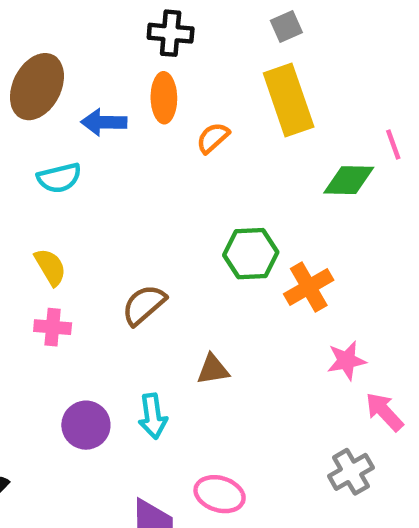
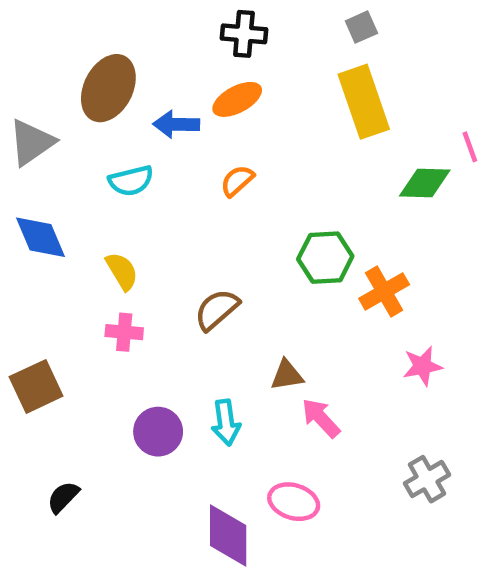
orange ellipse: (164, 98) -> (237, 99), turned 63
orange semicircle: (213, 138) -> (237, 181), moved
pink arrow: (384, 412) -> (321, 418), moved

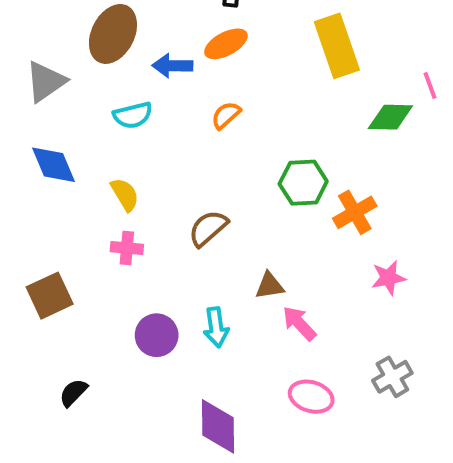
pink ellipse: (294, 502) -> (311, 397), moved

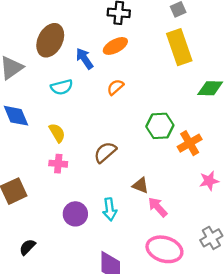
blue arrow: (172, 66) -> (85, 59), turned 55
brown triangle: (270, 286) -> (140, 185), turned 30
pink ellipse: (311, 397) -> (164, 249), size x1.4

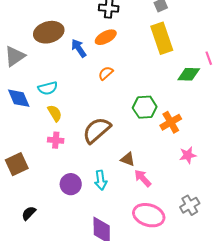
brown ellipse: (50, 40) -> (49, 32), turned 48
cyan semicircle: (62, 87) -> (48, 88), moved
brown semicircle: (105, 152) -> (97, 130), size x1.4

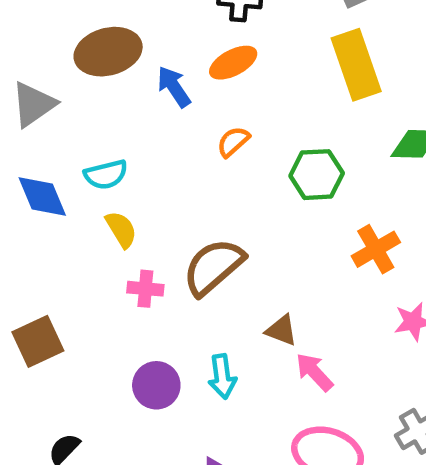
green hexagon: (145, 107) -> (317, 175), moved
pink cross: (56, 140) -> (145, 289), moved

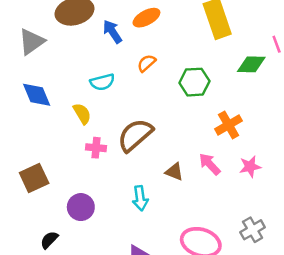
cyan semicircle: (106, 175) -> (102, 82), moved
pink arrow: (314, 372) -> (210, 164), moved
purple circle: (156, 385) -> (81, 207), moved

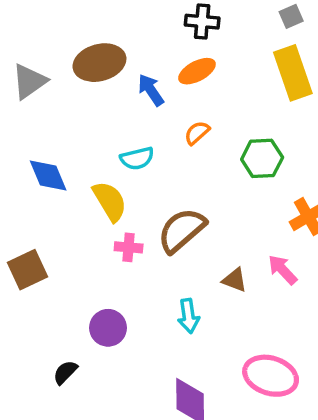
gray triangle: (32, 42) -> (29, 81), moved
yellow semicircle: (82, 114) -> (110, 201), size x1.4
brown square: (34, 178) -> (28, 270), moved

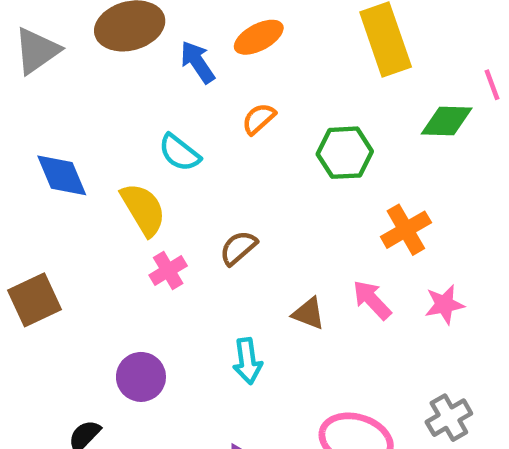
cyan semicircle: (137, 158) -> (179, 153), turned 52
brown semicircle: (182, 230) -> (238, 248), size x0.6
pink cross: (129, 247) -> (168, 270), turned -36

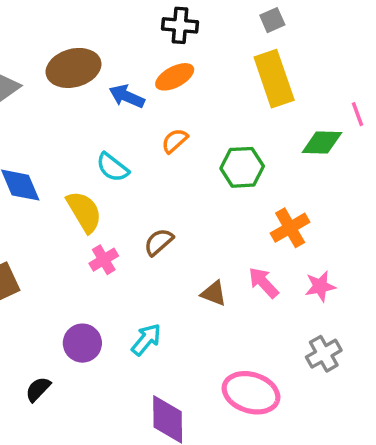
blue arrow: (198, 62) -> (127, 96), turned -32
cyan arrow: (247, 361) -> (146, 340), moved, turned -132
gray cross: (449, 418) -> (324, 354), moved

